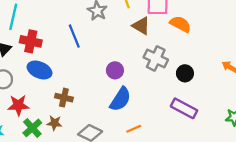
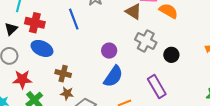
purple rectangle: (184, 108) -> (157, 86), moved, turned 30
brown star: (54, 123) -> (67, 93), moved

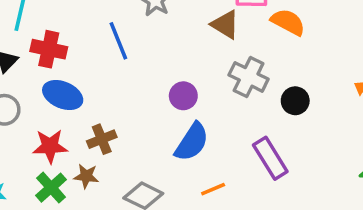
brown cross: (63, 74) -> (102, 139), turned -35
red star: (22, 79) -> (50, 146), moved
brown star: (67, 93) -> (86, 176), moved

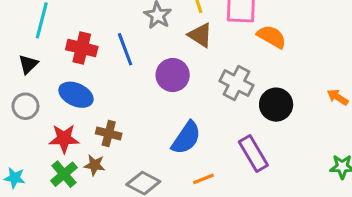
brown triangle: (225, 25) -> (200, 35), moved
red cross: (49, 49) -> (82, 48), moved
purple circle: (183, 96) -> (173, 75), moved, size x1.4
black circle: (295, 101) -> (276, 105), size x1.4
brown cross: (102, 139) -> (109, 134), turned 35

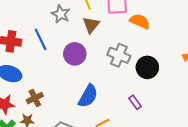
brown triangle: (200, 35) -> (91, 25), turned 42
brown cross: (109, 134) -> (35, 98), turned -35
purple rectangle: (253, 154) -> (135, 102), size x0.6

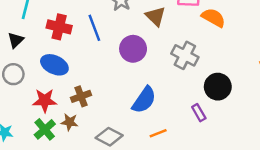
brown triangle: (91, 25) -> (156, 16), turned -30
black circle: (147, 67) -> (218, 87), moved

